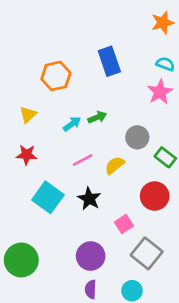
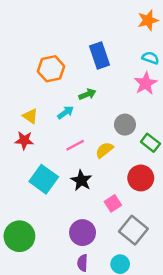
yellow triangle: (28, 115) -> (30, 116), moved, turned -42
green arrow: (97, 117) -> (87, 94), moved

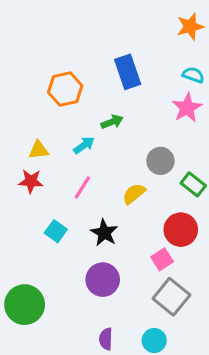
yellow triangle: (30, 116) -> (39, 150), turned -42
pink line: (75, 145) -> (82, 187), moved, turned -30
cyan square: (44, 179) -> (56, 231), size x0.6
pink square: (113, 203) -> (162, 259), moved
purple circle: (83, 233) -> (103, 280), moved

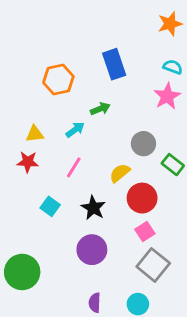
red circle: (181, 230) -> (142, 198), moved

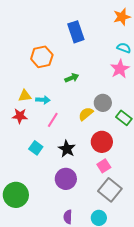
blue rectangle: (114, 64) -> (76, 32), moved
cyan arrow: (75, 130) -> (43, 100), moved, turned 40
yellow semicircle: (120, 173) -> (86, 114), moved

